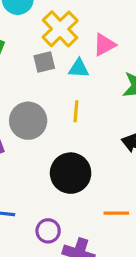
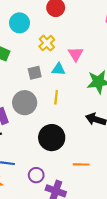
yellow cross: (60, 29) -> (47, 43), size x0.7
pink triangle: (104, 45) -> (76, 54), turned -35
gray square: (44, 62) -> (35, 73), moved

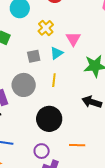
cyan triangle: (58, 69) -> (57, 53), turned -40
purple circle: (36, 175) -> (42, 151), moved

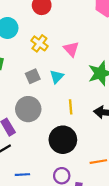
cyan triangle: (57, 53) -> (57, 77), moved
yellow line: (54, 80) -> (71, 107), moved

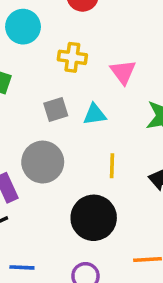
yellow cross: (39, 43) -> (72, 57), turned -35
cyan triangle: (57, 77) -> (95, 114), turned 32

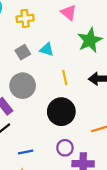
pink triangle: (123, 72) -> (69, 12), moved
cyan triangle: (95, 114) -> (47, 49), turned 40

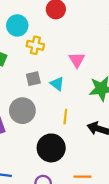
pink triangle: (69, 12) -> (77, 60), moved
yellow cross: (25, 18) -> (35, 45), moved

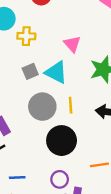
cyan triangle: (57, 84) -> (56, 72), size x1.5
gray circle: (22, 111) -> (42, 107), moved

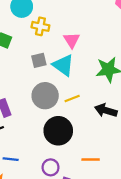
pink triangle: (72, 44) -> (72, 40), moved
yellow line: (71, 105) -> (72, 99), turned 63

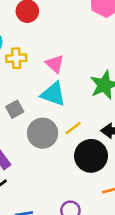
gray square: (39, 60) -> (15, 109), moved
black circle: (58, 131) -> (91, 156), moved

